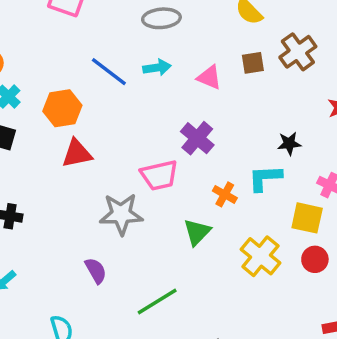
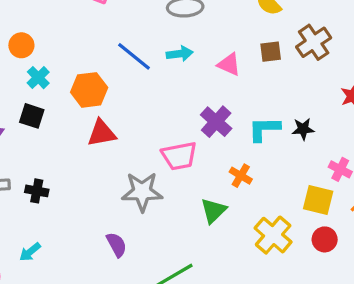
cyan L-shape: (265, 178) -> (264, 129), moved

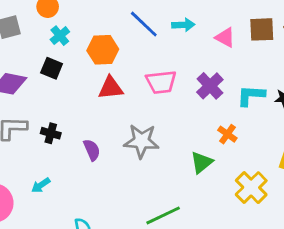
brown square: (271, 52) -> (262, 29), size x1.4
pink trapezoid: (179, 156) -> (161, 82), moved
purple semicircle: (117, 245) -> (92, 150), moved

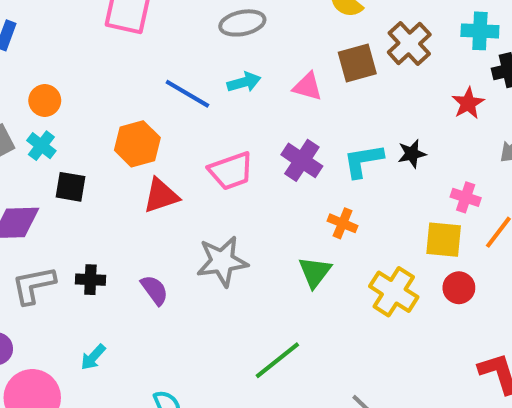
cyan cross: (60, 36) -> (41, 146), moved

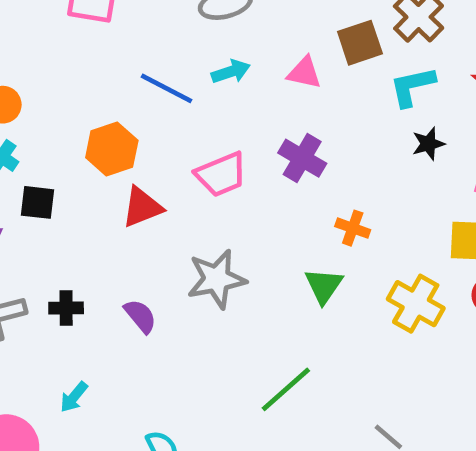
cyan L-shape: (363, 161) -> (412, 86), moved

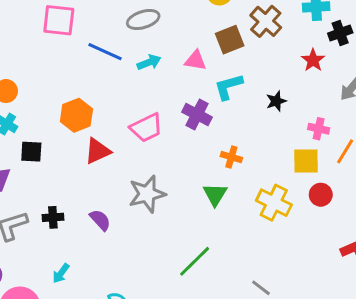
cyan L-shape: (412, 86) -> (228, 87), moved
blue line: (166, 88) -> (105, 52), moved

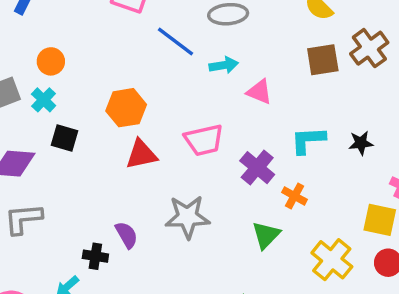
pink triangle: (195, 60) -> (259, 92), moved
cyan L-shape: (228, 87) -> (308, 140), moved
purple cross: (197, 115) -> (257, 168), moved
black cross: (53, 217) -> (95, 256), moved

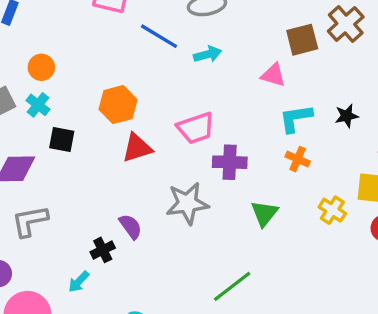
pink triangle: (259, 92) -> (273, 75), moved
purple cross: (257, 168) -> (230, 162), moved, turned -32
orange cross: (295, 196) -> (298, 159), moved
black cross: (95, 256) -> (103, 250), turned -30
yellow cross: (332, 260) -> (332, 210), moved, size x0.7

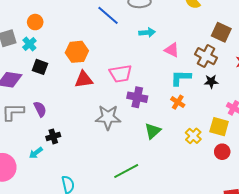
brown cross: (346, 24) -> (206, 56), moved, turned -30
brown square: (302, 40) -> (221, 32), moved, turned 30
cyan arrow: (208, 54) -> (147, 33), moved
purple semicircle: (131, 226) -> (40, 109), moved

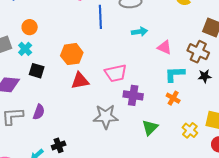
blue line: (108, 15) -> (100, 17), turned 50
purple semicircle: (40, 109) -> (39, 112), turned 49
black cross: (53, 136) -> (59, 145), moved

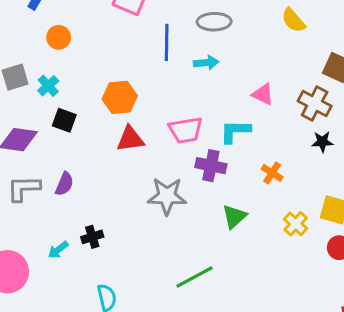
orange circle: (30, 27) -> (59, 37), moved
cyan arrow: (140, 32) -> (206, 63), moved
cyan L-shape: (175, 74) -> (235, 131), moved

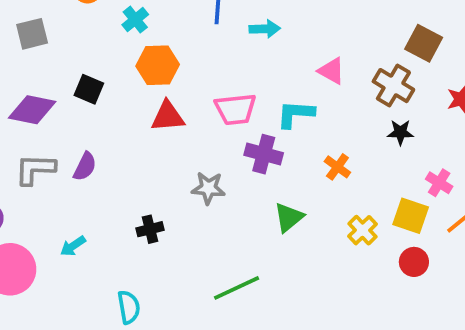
cyan cross: (48, 86) -> (135, 20), moved
gray star: (167, 196) -> (208, 188), size x0.7
black cross: (92, 237) -> (150, 229), moved

